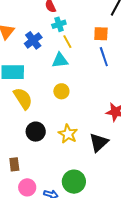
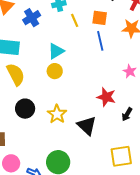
yellow line: (67, 42) -> (75, 20), moved
cyan triangle: (60, 60) -> (56, 51), moved, turned -30
black triangle: (99, 142) -> (87, 126), turned -40

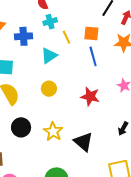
blue cross: (32, 18) -> (23, 36), turned 30
cyan triangle: (56, 51) -> (49, 56), moved
red star: (106, 97) -> (90, 96), moved

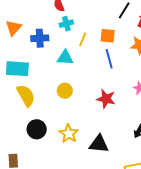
yellow line: (67, 37) -> (83, 39), turned 48
cyan triangle: (49, 56) -> (65, 58), turned 36
black triangle: (83, 142) -> (99, 144), turned -35

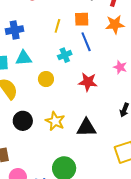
cyan cross: (66, 24) -> (65, 55), moved
cyan triangle: (65, 58) -> (24, 58), moved

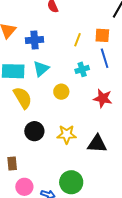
cyan triangle: (24, 58) -> (41, 69), turned -42
yellow star: (55, 121) -> (67, 134), turned -30

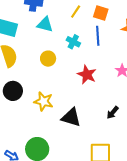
cyan triangle: (41, 69) -> (45, 24), moved, turned 42
cyan cross: (82, 69) -> (73, 42), turned 32

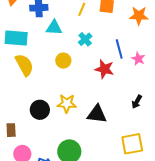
blue line: (98, 36) -> (119, 49), moved
cyan cross: (73, 42) -> (85, 39), turned 32
black circle: (13, 91) -> (40, 110), moved

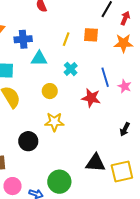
yellow star: (67, 103) -> (54, 122), moved
black triangle: (97, 114) -> (95, 163), moved

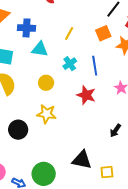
orange square: (91, 35) -> (103, 33), moved, turned -35
blue line: (105, 77) -> (95, 66), moved
yellow square: (122, 171) -> (107, 172), size x0.6

